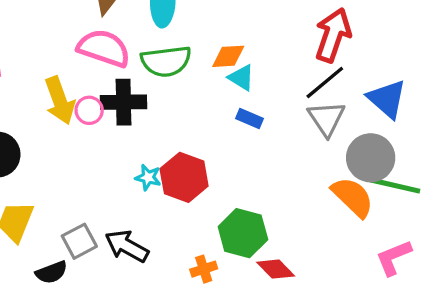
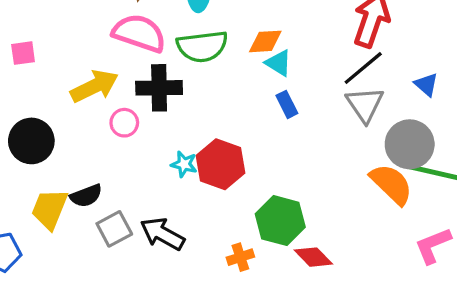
blue triangle: (387, 99) -> (426, 85), size x0.6
yellow arrow: (60, 100) -> (94, 86), turned -96
pink circle: (89, 110) -> (124, 123), moved
blue rectangle: (250, 118) -> (287, 104), turned 40
black semicircle: (52, 272) -> (86, 196), moved

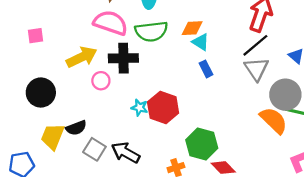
gray square: (114, 229) -> (94, 149), turned -30

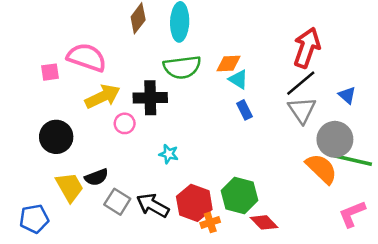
pink semicircle: (111, 23) -> (87, 57), moved
red hexagon: (163, 108) -> (194, 203), moved
yellow trapezoid: (53, 136) -> (70, 187), turned 128

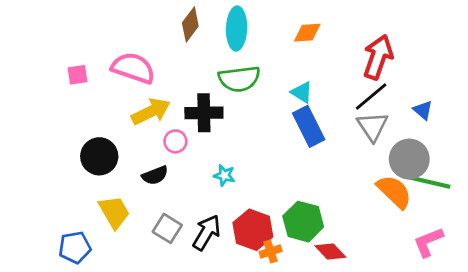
orange diamond: (229, 64) -> (307, 33), moved
pink square: (50, 72) -> (77, 75), moved
blue rectangle: (244, 110) -> (309, 126), size x1.8
black semicircle: (96, 177) -> (155, 175), moved
black arrow: (153, 205) -> (207, 232), turned 92

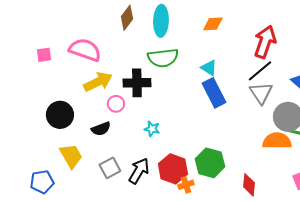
orange semicircle: (394, 192) -> (277, 141), turned -44
gray square: (167, 228) -> (110, 168), turned 30
red diamond: (330, 252) -> (249, 185), moved, turned 50

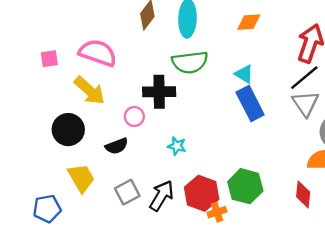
yellow arrow: (98, 82) -> (89, 91), moved, turned 68
red diamond: (249, 185) -> (303, 194), moved

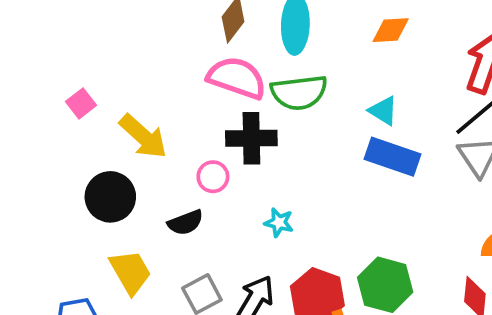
pink semicircle: (98, 53) -> (237, 78), moved
pink square: (49, 59) -> (81, 103), moved, turned -30
blue rectangle: (250, 104) -> (392, 157), turned -44

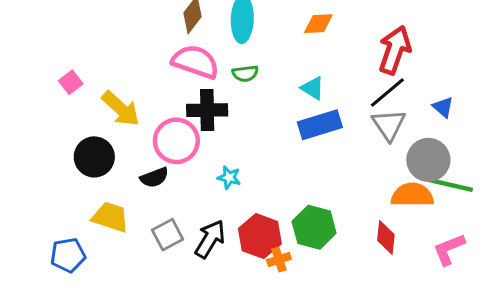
green semicircle: (299, 92) -> (245, 73), size x0.6
blue rectangle: (392, 157) -> (320, 125), turned -36
pink circle: (213, 177) -> (176, 141), size x1.8
yellow trapezoid: (130, 272) -> (110, 217), turned -42

